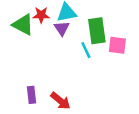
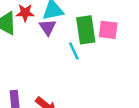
pink square: (117, 45) -> (108, 30), moved

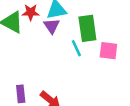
pink square: (108, 30) -> (108, 51), moved

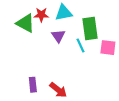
purple triangle: (52, 26) -> (58, 36), moved

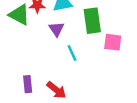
cyan line: (80, 45) -> (72, 53), moved

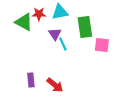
cyan line: (72, 53) -> (63, 44), moved

